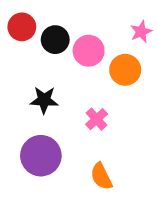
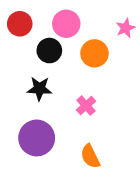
black circle: (55, 40) -> (49, 51), moved
pink circle: (89, 51) -> (66, 24), moved
orange circle: (125, 70) -> (94, 53), moved

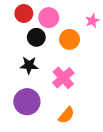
red circle: (20, 24) -> (24, 13), moved
pink cross: (86, 106) -> (63, 78), size x1.5
orange semicircle: (90, 156) -> (66, 115), turned -114

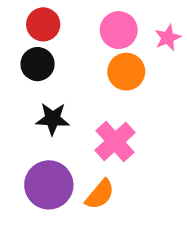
pink circle: (49, 18) -> (119, 30), moved
black circle: (36, 37) -> (38, 64), moved
orange semicircle: (66, 115) -> (100, 194), moved

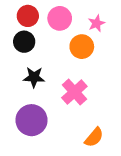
pink circle: (119, 30) -> (60, 18), moved
pink star: (168, 38) -> (96, 23), moved
orange semicircle: (100, 194) -> (94, 137), moved

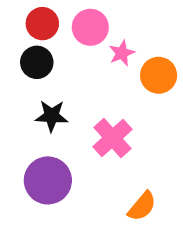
pink star: (96, 23) -> (122, 53), moved
orange circle: (82, 47) -> (159, 75), moved

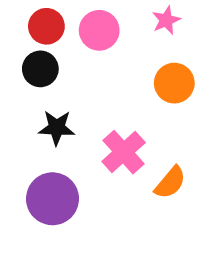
pink star: (122, 53) -> (166, 20), moved
orange semicircle: (142, 206) -> (170, 183), moved

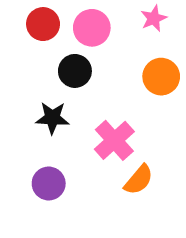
black circle: (40, 69) -> (75, 71), moved
orange semicircle: (170, 183) -> (139, 180), moved
purple circle: (53, 199) -> (49, 183), size x0.7

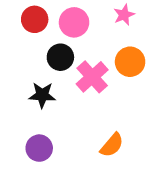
pink cross: (114, 140) -> (92, 77), moved

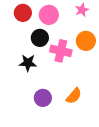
pink cross: (92, 77) -> (61, 51), turned -35
purple circle: (39, 148) -> (43, 98), moved

